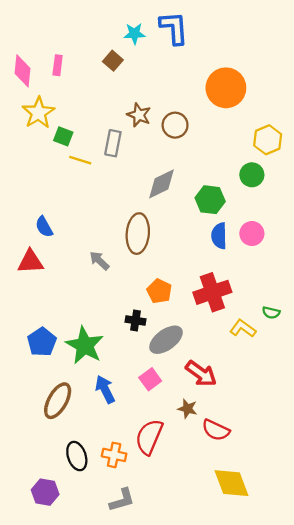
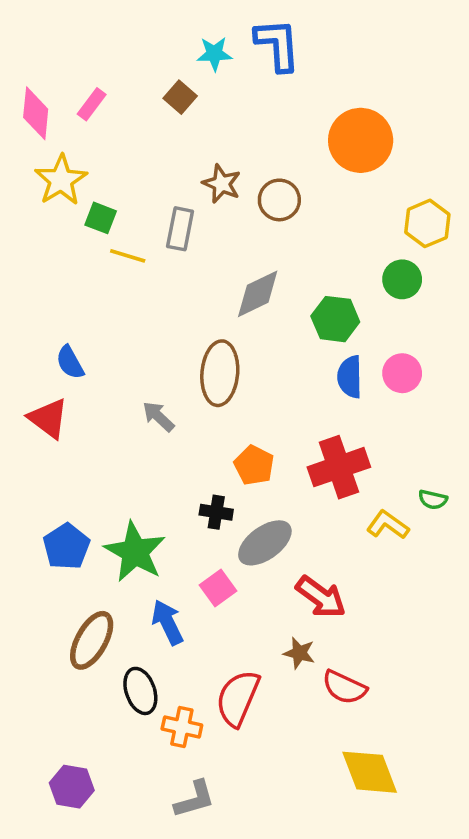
pink rectangle: (58, 65) -> (92, 104), turned 30
red triangle: (30, 262) -> (48, 418), turned 40
pink square: (150, 379) -> (218, 588), moved
black ellipse: (77, 456) -> (140, 691), moved

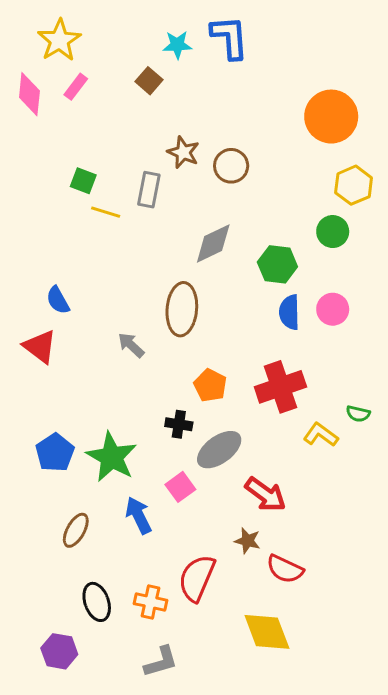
orange circle: (361, 140) -> (331, 117), moved
yellow star: (61, 180) -> (59, 40), moved
brown ellipse: (92, 640) -> (76, 530), size x0.7
black ellipse: (140, 691) -> (97, 602), moved
yellow diamond: (370, 772) -> (267, 632), moved

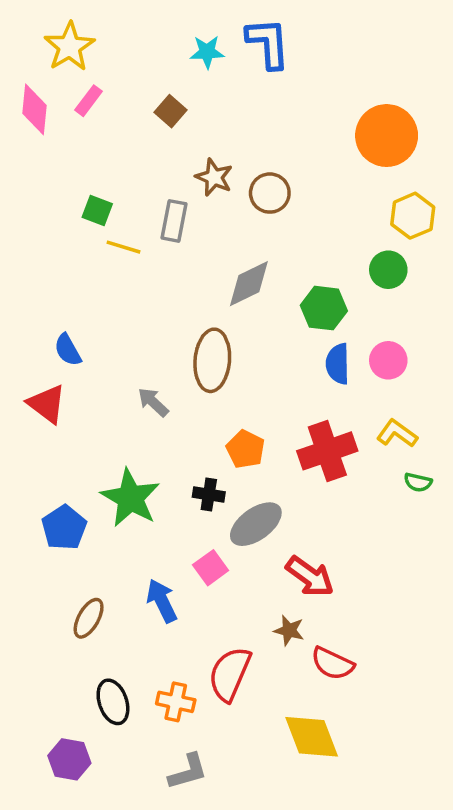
brown square: (149, 81) -> (170, 111), moved
yellow L-shape: (321, 435) -> (397, 434), moved
green star: (112, 457) -> (130, 498), moved

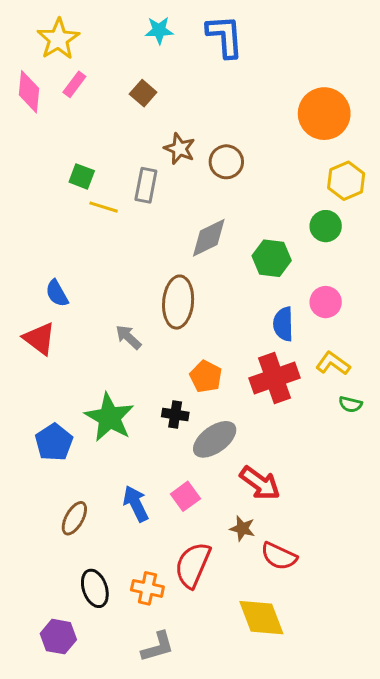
cyan star: (207, 52) -> (159, 30), moved
blue semicircle: (338, 364) -> (283, 324), moved
pink square: (211, 568) -> (185, 496), moved

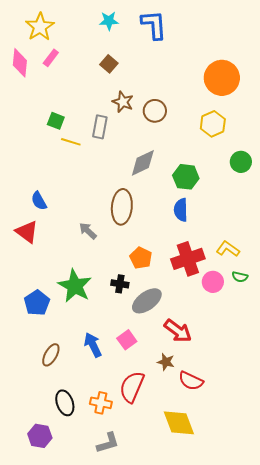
brown square: (143, 93) -> (109, 64), moved
yellow hexagon: (346, 181) -> (213, 124), moved
green circle: (326, 226) -> (241, 162), moved
pink circle: (326, 302) -> (213, 282), moved
blue semicircle: (283, 324) -> (181, 210), moved

